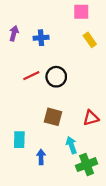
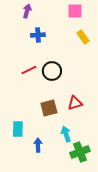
purple arrow: (14, 33) -> (27, 11), moved
brown square: (53, 117) -> (49, 108), turned -30
red triangle: (91, 118) -> (75, 103), moved

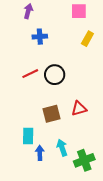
yellow rectangle: (83, 37) -> (87, 39), turned 64
cyan rectangle: (18, 129) -> (28, 136), moved
cyan arrow: (66, 134) -> (62, 148), moved

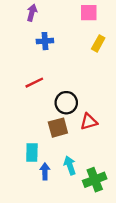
black circle: (55, 75) -> (66, 103), moved

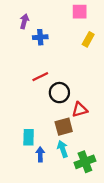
purple arrow: (32, 13) -> (24, 21), moved
red line: (34, 83) -> (40, 77), moved
brown square: (58, 128) -> (64, 127), moved

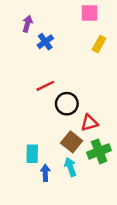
blue cross: (40, 37) -> (45, 42), turned -32
brown square: (64, 127) -> (72, 142), turned -36
green cross: (85, 162) -> (99, 151), moved

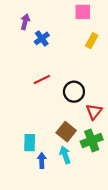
black circle: (67, 104) -> (74, 92), moved
red triangle: (89, 123) -> (94, 112), moved, turned -35

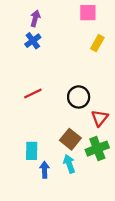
purple arrow: (25, 22) -> (35, 18), moved
blue cross: (42, 38) -> (33, 41), moved
red line: (42, 79) -> (33, 93), moved

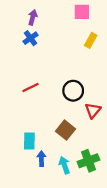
green cross: (97, 149) -> (88, 161), moved
cyan arrow: (69, 164) -> (64, 165), moved

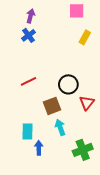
brown square: (66, 130) -> (52, 106), moved, turned 30
cyan arrow: (64, 165) -> (60, 127), moved

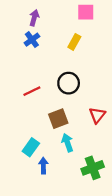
yellow rectangle: (85, 37) -> (74, 42), moved
black circle: (68, 84) -> (69, 83), moved
cyan rectangle: (27, 131) -> (31, 147), turned 35

